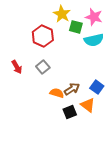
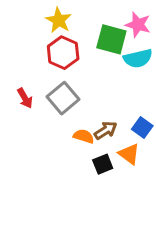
yellow star: (62, 14) -> (59, 20), moved
green square: (76, 27) -> (111, 39), size x1.5
gray square: (43, 67) -> (63, 98), size x1.5

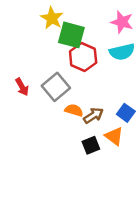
green square: (111, 39) -> (71, 35), moved
red hexagon: (63, 53) -> (83, 57), moved
orange semicircle: (84, 136) -> (74, 110), moved

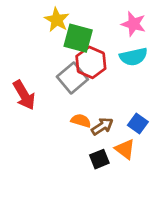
red arrow: (22, 87) -> (24, 95), size x1.5
gray square: (56, 87) -> (72, 78), moved

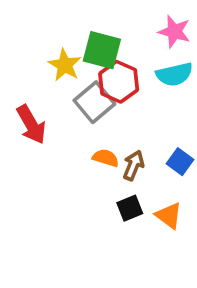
yellow star: (57, 20) -> (65, 65), moved
brown arrow: (102, 126) -> (133, 165), turned -35
orange triangle: (125, 149) -> (169, 216), moved

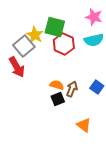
gray square: (94, 102) -> (24, 46), moved
black square: (130, 208) -> (58, 99), moved
orange triangle: (169, 216) -> (84, 125), moved

